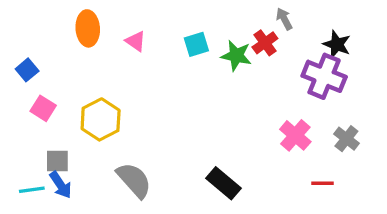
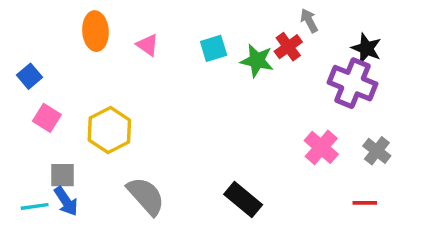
red line: (322, 183) -> (365, 203), moved

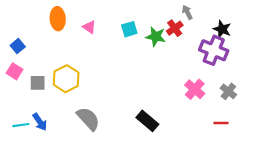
pink square: (47, 118) -> (15, 71), moved
gray square: (62, 175) -> (38, 83), moved

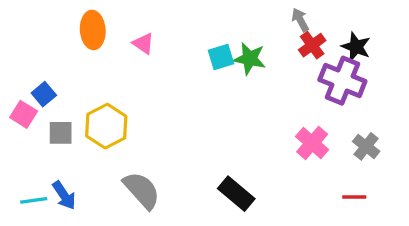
red cross: (175, 28) -> (312, 45), moved
cyan square: (129, 29) -> (221, 57), moved
blue square: (18, 46) -> (44, 94), moved

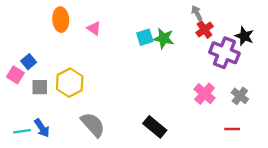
black star: (356, 47) -> (244, 36), moved

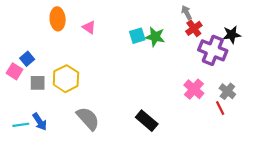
black star: (244, 36) -> (232, 35), turned -30
red line: (232, 129) -> (220, 108), moved, turned 64

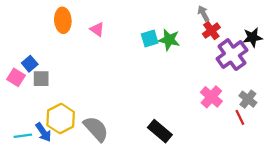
purple cross: (213, 50) -> (232, 55), turned 32
yellow hexagon: (66, 79) -> (61, 119), moved
gray square: (38, 83) -> (41, 79), moved

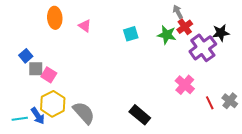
green star: (169, 40) -> (167, 35), moved
pink square: (16, 77) -> (49, 75), moved
gray cross: (248, 99) -> (230, 101), moved

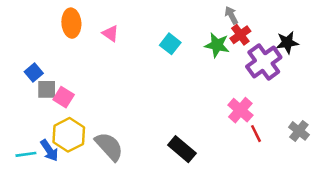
cyan square: (131, 34) -> (170, 44), turned -35
red line: (210, 103) -> (256, 134), moved

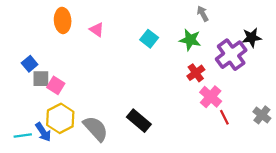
red cross: (240, 35) -> (196, 73), moved
black rectangle: (182, 149) -> (139, 121), moved

